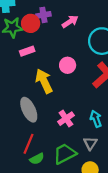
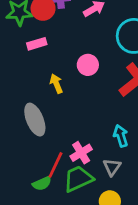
yellow arrow: (44, 81) -> (56, 84), size x0.6
pink cross: (66, 119) -> (81, 153), moved
red line: (28, 144) -> (56, 165), moved

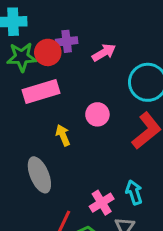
pink rectangle: (37, 44) -> (41, 92), size x1.6
pink cross: (81, 153) -> (102, 203), moved

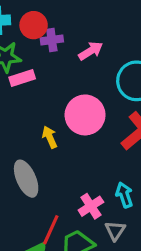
red circle: (48, 52) -> (34, 25), moved
pink rectangle: (41, 92) -> (22, 78), moved, size x0.7
pink circle: (97, 114) -> (85, 115), size x1.6

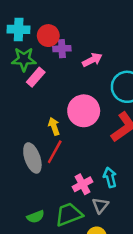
pink rectangle: (22, 78) -> (36, 77), turned -36
red line: (51, 230) -> (55, 152), moved

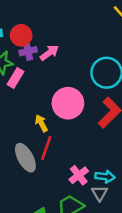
purple cross: (62, 49) -> (28, 51), moved
pink arrow: (92, 60) -> (49, 53), moved
cyan arrow: (110, 177) -> (105, 177), moved, turned 120

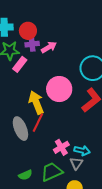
yellow arrow: (41, 123) -> (36, 103), size x1.6

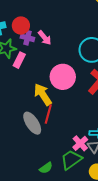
purple cross: (32, 44) -> (27, 38), turned 32
pink arrow: (49, 47) -> (45, 38), turned 91
pink cross: (61, 147) -> (80, 143), moved

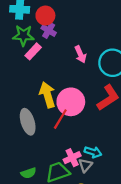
pink arrow: (45, 38) -> (80, 54), moved
pink circle: (63, 77) -> (71, 102), moved
red line: (48, 114) -> (60, 119), moved

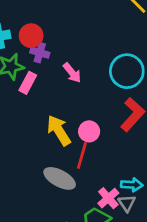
pink arrow: (80, 54) -> (72, 73), moved
pink circle: (71, 102) -> (89, 131), size x0.6
gray ellipse: (28, 122) -> (60, 178), moved, turned -30

